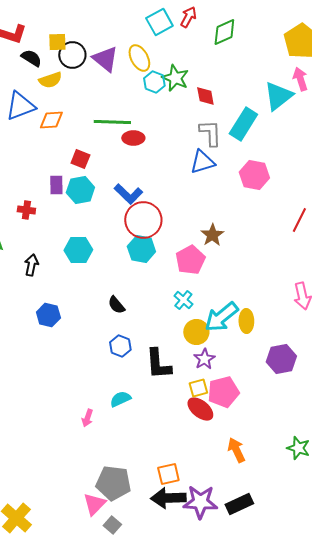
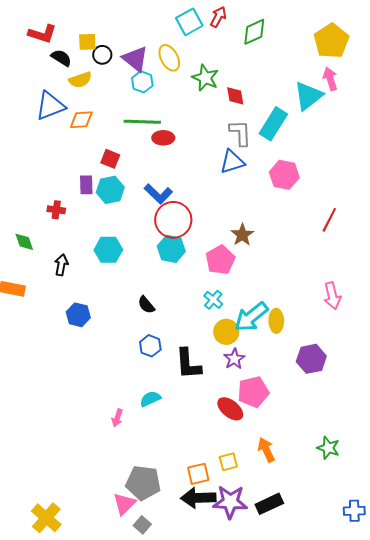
black circle: (72, 55) -> (102, 55), size x0.7
cyan hexagon: (154, 82) -> (142, 82), moved
yellow square: (198, 388) -> (228, 462), moved

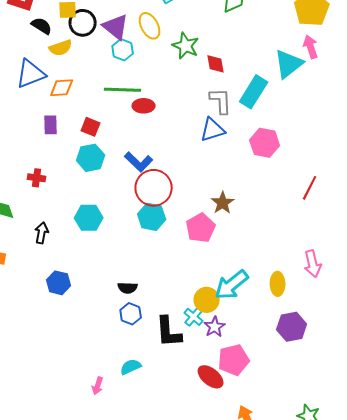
black circle: (102, 55) -> (83, 23), size x1.4
purple rectangle: (86, 185) -> (51, 125), moved
cyan cross: (213, 300) -> (194, 317), moved
black semicircle: (146, 305) -> (128, 288), moved, turned -48
yellow ellipse: (276, 321) -> (278, 284), moved

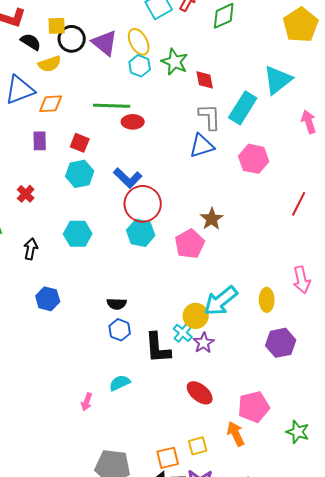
pink arrow: (311, 47) -> (309, 122), moved
cyan hexagon: (123, 50) -> (140, 66), moved
red cross: (37, 178) -> (26, 194), turned 36
pink pentagon: (234, 360) -> (254, 407), moved

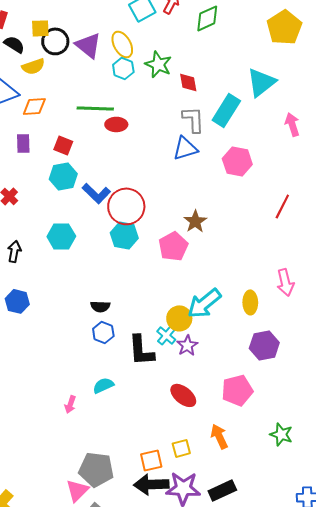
blue L-shape: (128, 178) -> (96, 193), moved
blue hexagon: (48, 299) -> (17, 301), moved
pink pentagon: (254, 407) -> (237, 390), moved

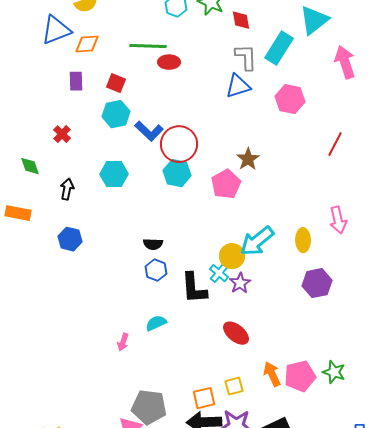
pink arrow: (292, 124) -> (345, 62), size x1.4
pink pentagon: (237, 390) -> (300, 376), moved

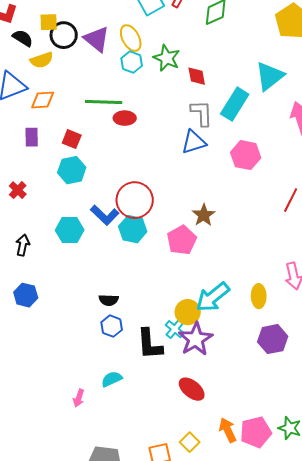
blue L-shape: (149, 131) -> (105, 215), moved
purple star: (240, 283) -> (196, 339), size x1.6
yellow square: (234, 386) -> (190, 442), turned -30

